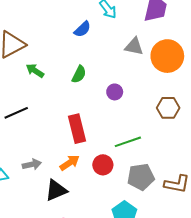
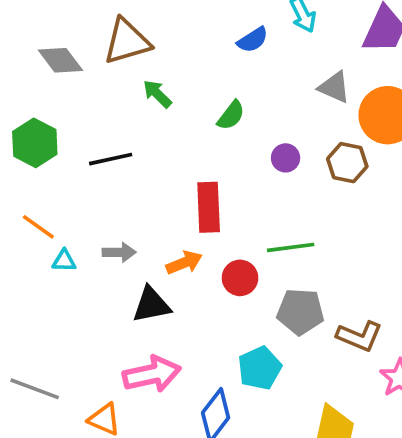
brown hexagon: (168, 108) -> (347, 163), moved

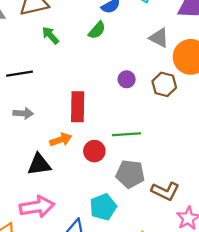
green semicircle: (231, 115) -> (97, 30), moved
gray arrow: (119, 252) -> (23, 113), moved

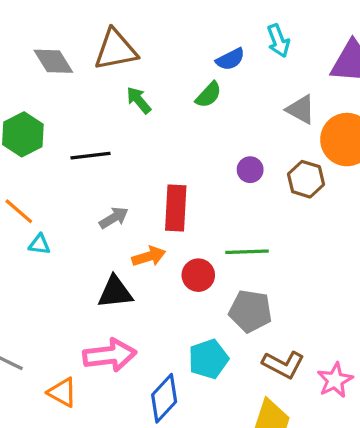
gray arrow: (23, 113) -> (114, 218), moved, turned -36
brown L-shape: (165, 191) -> (283, 364), moved

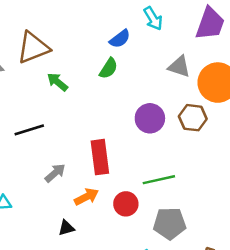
purple circle: (250, 170) -> (150, 118), size x1.5
black triangle: (115, 292) -> (66, 228), size x0.6

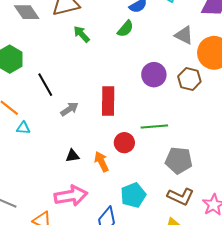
black line: (29, 130) -> (45, 85), moved, turned 70
orange arrow: (86, 197) -> (101, 162), moved, turned -96
gray pentagon: (170, 223) -> (179, 160), moved

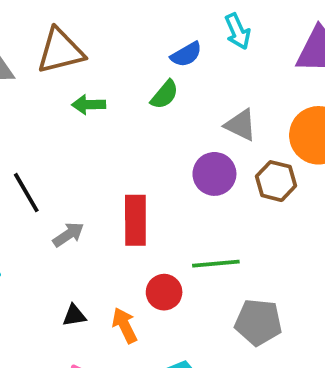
green arrow: (82, 34) -> (89, 105), turned -48
gray triangle: (184, 35) -> (241, 125), moved

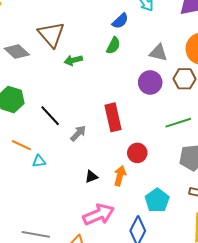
brown triangle: (60, 51) -> (51, 35), turned -44
green line: (216, 264) -> (178, 123), moved
orange arrow: (125, 325) -> (120, 176), turned 54

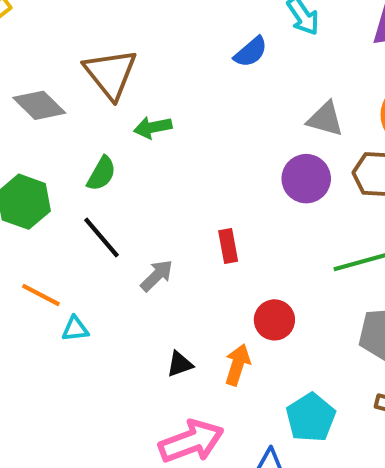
green semicircle: (113, 45) -> (101, 174), moved
red rectangle: (113, 117) -> (228, 246), size x0.6

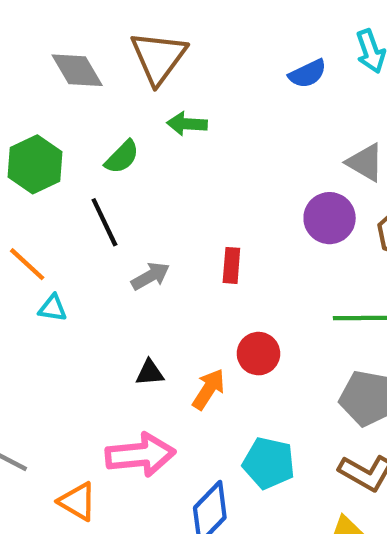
cyan pentagon: (311, 418) -> (269, 463), turned 30

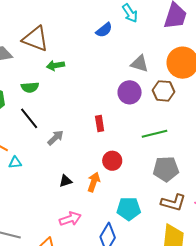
brown triangle: (158, 57) -> (36, 39), turned -32
green semicircle: (122, 157) -> (30, 87), turned 54
red rectangle: (231, 265) -> (100, 124), moved
pink arrow: (140, 455) -> (70, 219), size x0.7

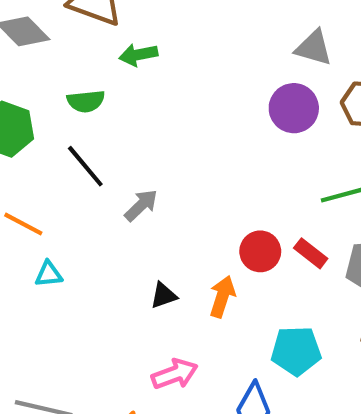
red rectangle: (100, 124) -> (311, 253), moved, turned -42
cyan triangle: (15, 163) -> (49, 274), moved

